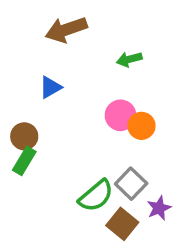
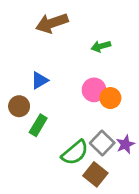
blue triangle: (50, 87) -> (40, 80), moved
green rectangle: (24, 161) -> (38, 125), moved
purple star: (159, 208) -> (125, 144), moved

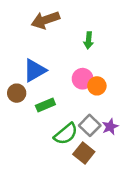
green arrow: (101, 46) -> (89, 40), turned -70
blue triangle: (40, 80) -> (35, 70), size x1.5
green rectangle: (38, 125) -> (45, 105), moved, turned 36

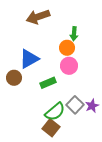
orange circle: (97, 86) -> (67, 48), moved
green rectangle: (45, 105) -> (48, 83), moved
brown square: (84, 153) -> (51, 128), moved

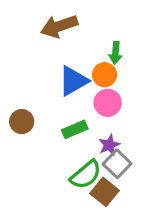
blue triangle: (29, 59) -> (73, 81), moved
purple star: (92, 106) -> (109, 145), moved
brown square: (51, 128) -> (105, 192), moved

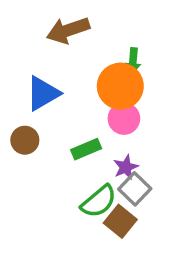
orange circle: (105, 75) -> (120, 86), size x1.6
blue triangle: (73, 81) -> (43, 93), moved

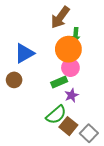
brown arrow: (68, 30) -> (60, 17), moved, turned -35
green rectangle: (86, 149) -> (59, 82), moved
gray square: (135, 189) -> (89, 133), moved

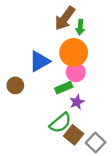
green arrow: (76, 35) -> (80, 27), moved
blue triangle: (24, 53) -> (40, 61), moved

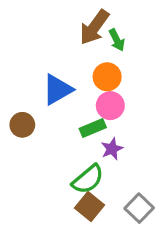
green arrow: (80, 27) -> (117, 40), turned -32
orange circle: (74, 52) -> (107, 77), size x0.7
brown square: (74, 135) -> (90, 206), moved

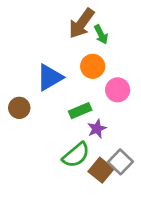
pink circle: (110, 106) -> (118, 90), moved
brown square: (90, 206) -> (101, 170), moved
gray square: (139, 208) -> (120, 162), moved

